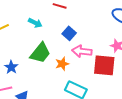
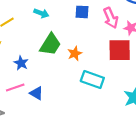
blue square: (69, 33) -> (82, 12), moved, turned -32
pink arrow: (82, 51) -> (111, 18), moved, turned -114

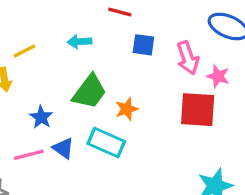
cyan arrow: (41, 13) -> (79, 42), turned 152
cyan rectangle: (92, 79) -> (106, 142), moved
blue triangle: (36, 93) -> (63, 148), moved

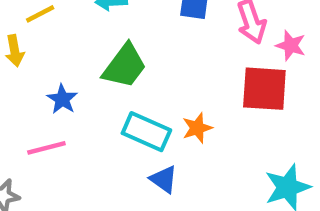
orange star: (127, 109) -> (197, 128), moved
blue triangle: (63, 148) -> (164, 179), moved

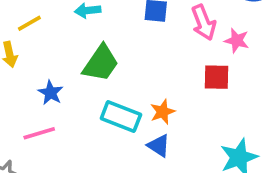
red square: (264, 89) -> (217, 77), size x0.7
blue triangle: (164, 179) -> (159, 146), moved

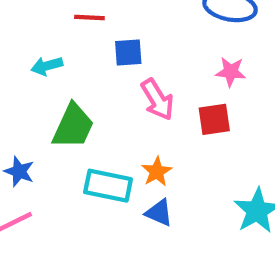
pink arrow: (204, 23) -> (157, 99), moved

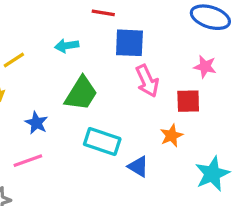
blue square: (128, 53) -> (129, 43), size x1.4
orange star: (157, 172) -> (171, 136), moved

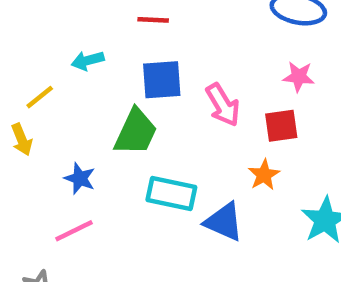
blue square: (129, 43) -> (162, 80), moved
cyan arrow: (67, 46) -> (88, 61), moved
blue triangle: (138, 167) -> (224, 222), size x1.4

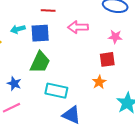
blue square: (162, 80) -> (40, 33), moved
pink arrow: (223, 105) -> (78, 27), moved, turned 120
blue triangle: (224, 222) -> (71, 115), moved

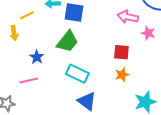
pink arrow: (78, 27) -> (128, 17), moved
red square: (107, 59) -> (121, 52), moved

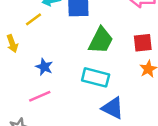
yellow line: (27, 15) -> (34, 19), moved
green trapezoid: (67, 42) -> (101, 40), moved

